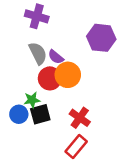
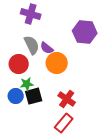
red circle: (50, 78) -> (19, 64), moved

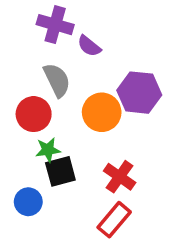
purple hexagon: (85, 32) -> (139, 93), moved
purple semicircle: (47, 48) -> (89, 46), moved
blue circle: (16, 96) -> (28, 202), moved

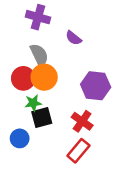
purple semicircle: (89, 46) -> (74, 38), moved
purple hexagon: (139, 93) -> (96, 86), moved
orange circle: (102, 112) -> (44, 77), moved

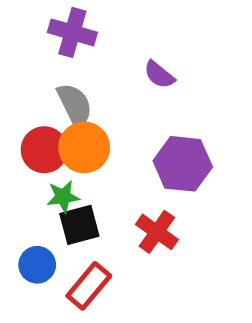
purple semicircle: (74, 38) -> (159, 75), moved
red rectangle: (78, 151) -> (89, 286), moved

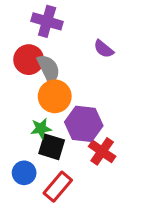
red circle: (44, 150) -> (29, 60), moved
purple hexagon: (183, 164) -> (84, 124), moved
black square: (79, 225) -> (52, 147), turned 32

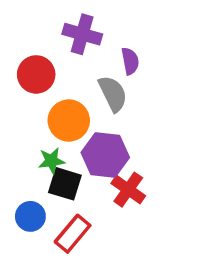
purple cross: (47, 21) -> (82, 34), moved
purple semicircle: (104, 49) -> (130, 61), turned -140
gray semicircle: (49, 69) -> (113, 94), moved

